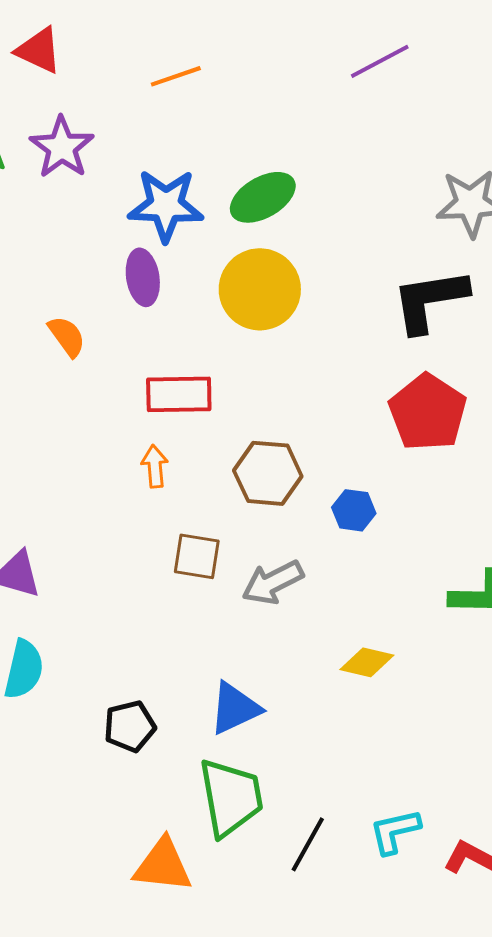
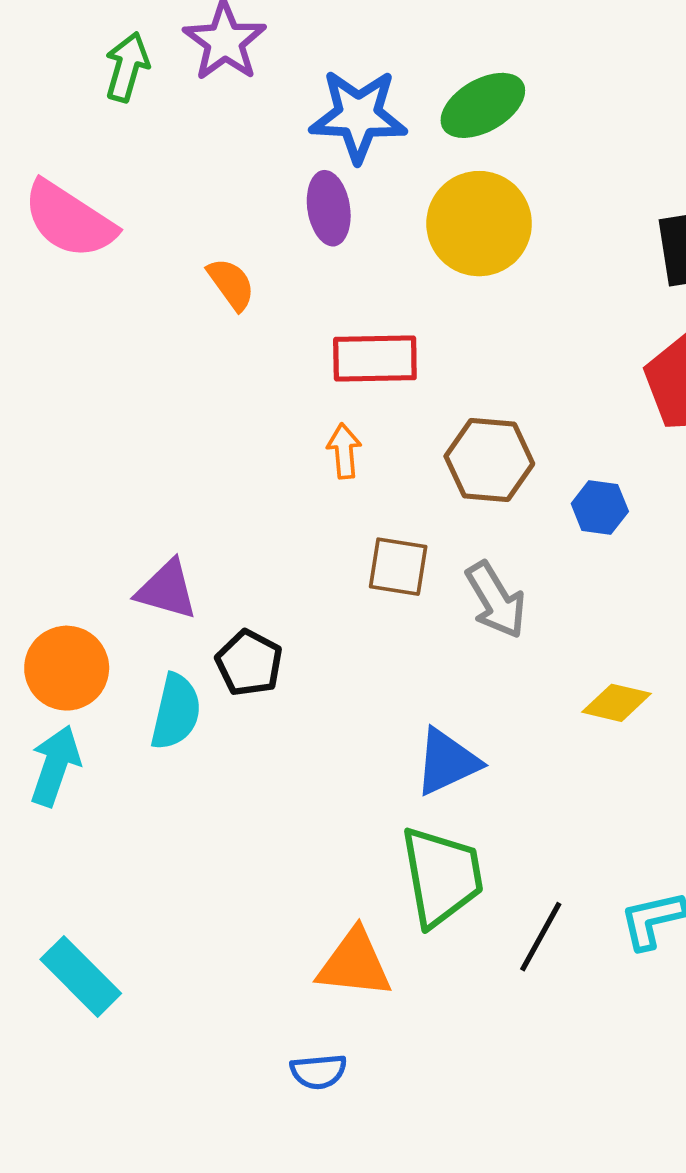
gray arrow: (273, 582) -> (496, 600), turned -94
black pentagon: (130, 726) -> (249, 663), moved, turned -30

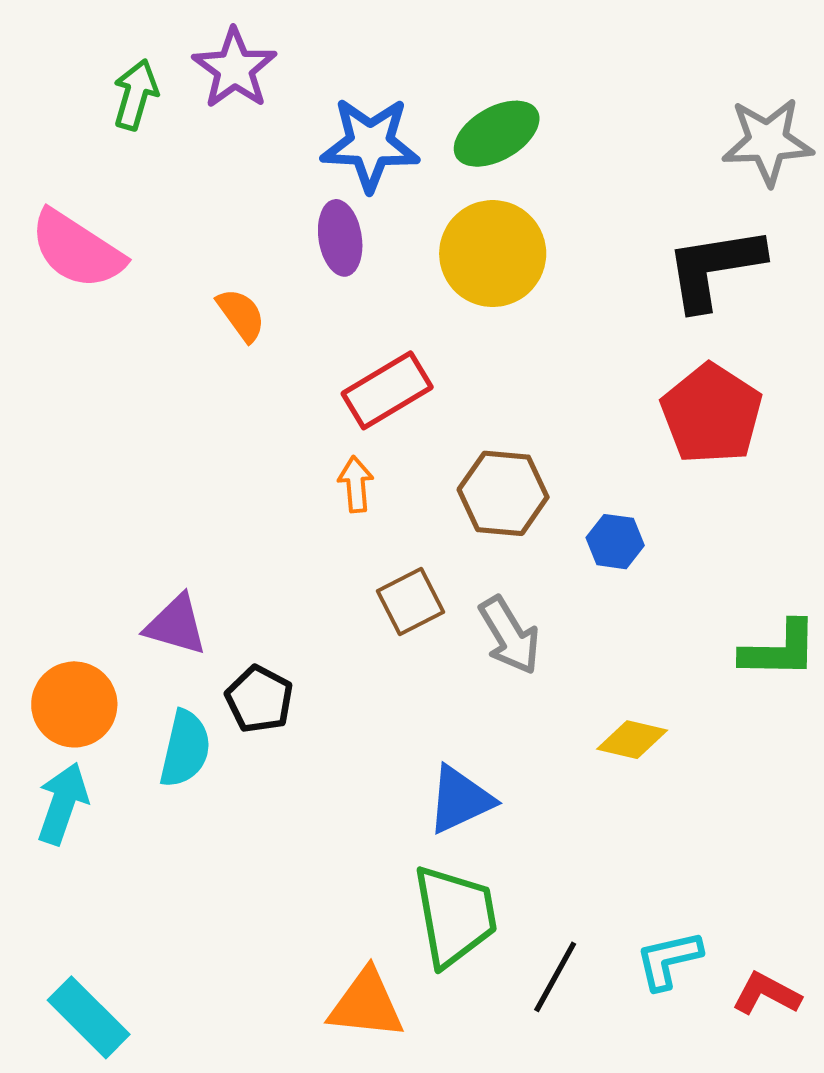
red rectangle: (375, 359) -> (387, 390), turned -30
brown square: (398, 567) -> (411, 602), turned -36

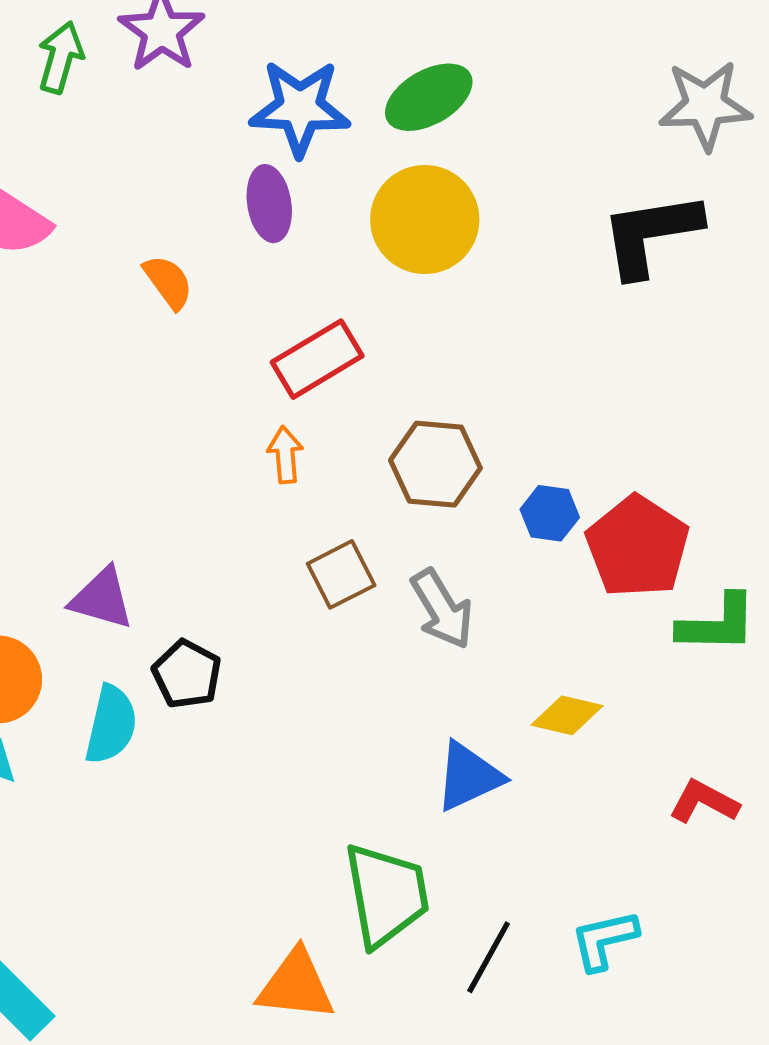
red pentagon: (712, 414) -> (637, 547), moved
blue triangle: (460, 800) -> (469, 776), moved
red L-shape: (766, 994) -> (704, 802), moved

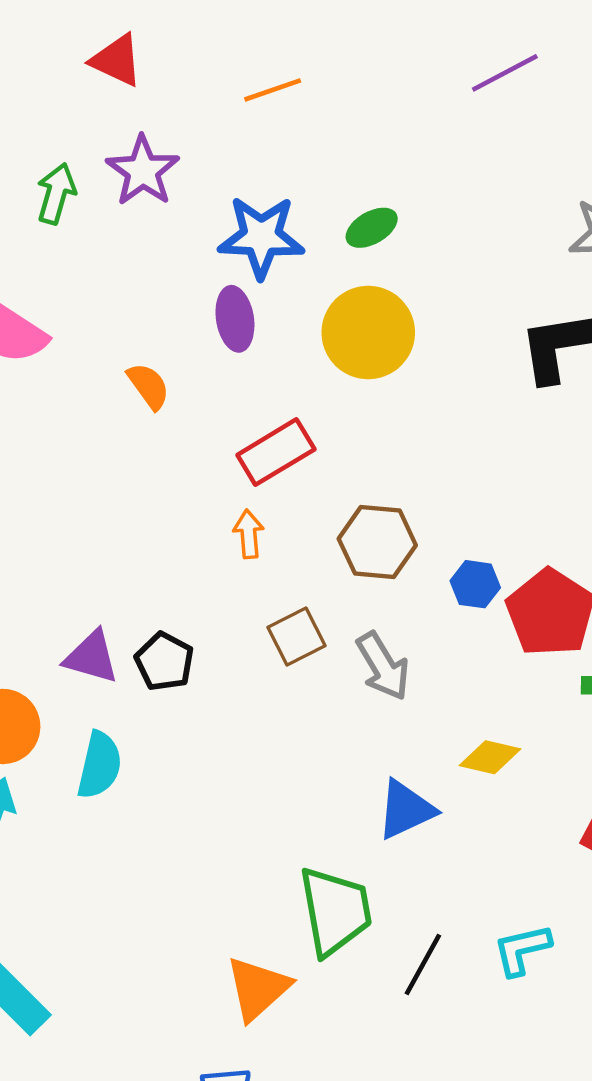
green ellipse: (429, 97) -> (372, 228), size x0.7
black pentagon: (187, 674) -> (164, 662), moved
orange triangle: (296, 985) -> (258, 988), turned -48

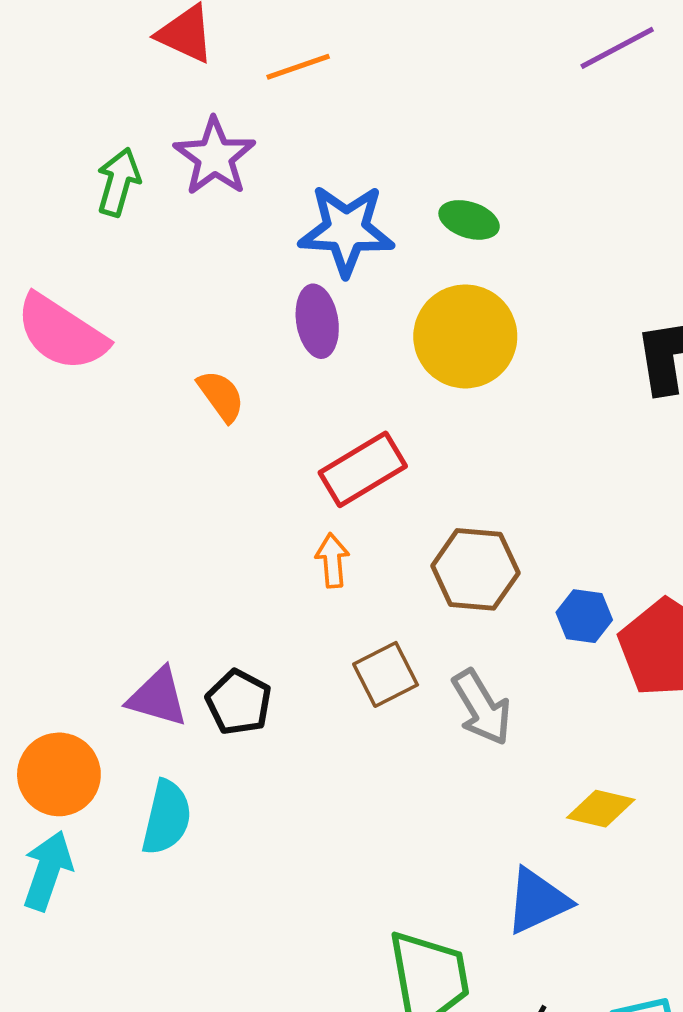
orange line: (273, 90) -> (298, 67), moved
green ellipse: (372, 228) -> (469, 220), turned 48
blue triangle: (406, 810) -> (537, 901), moved

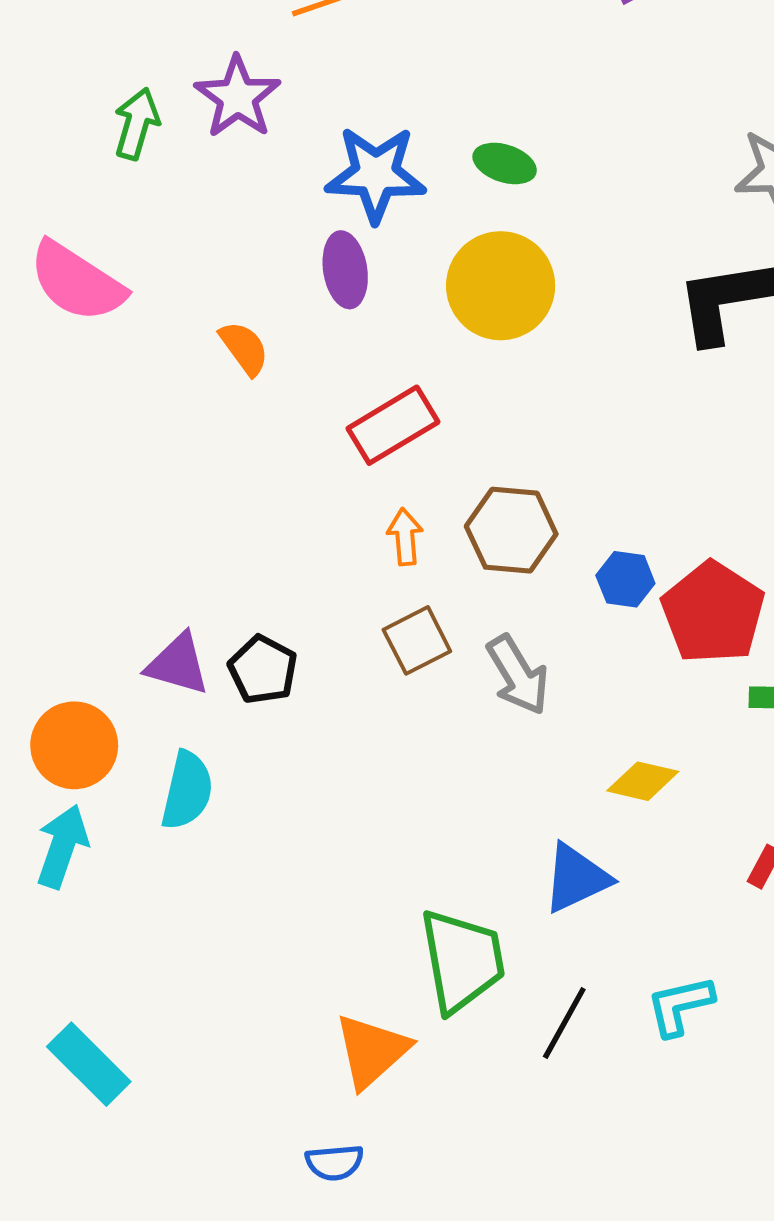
orange arrow: (332, 560) -> (405, 537), moved

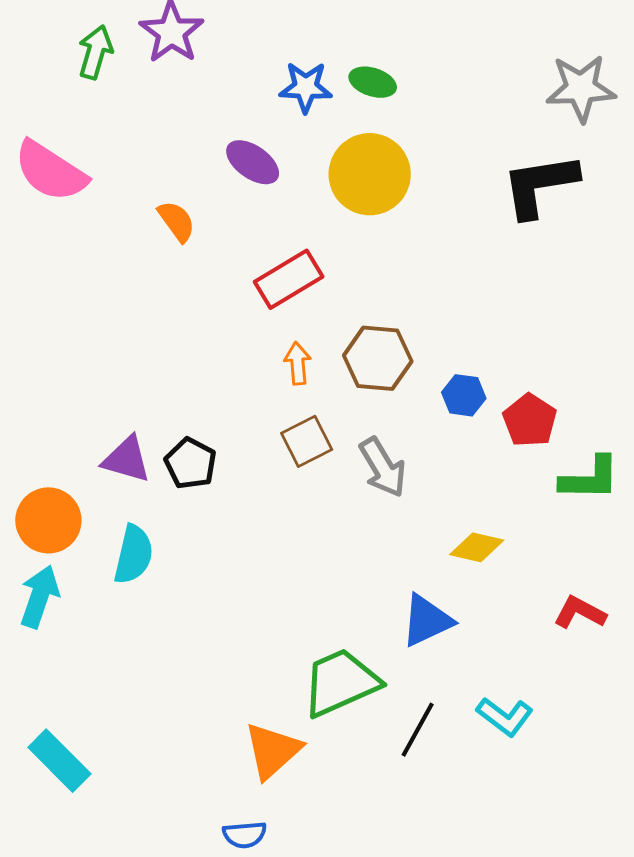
blue star: (376, 174) -> (306, 87), moved, size x0.7
purple ellipse: (345, 270) -> (253, 162), turned -46
red pentagon: (713, 612) -> (530, 420), size x0.7
green trapezoid: (462, 961) -> (341, 683), turned -104
cyan L-shape: (680, 1006) -> (505, 717), turned -130

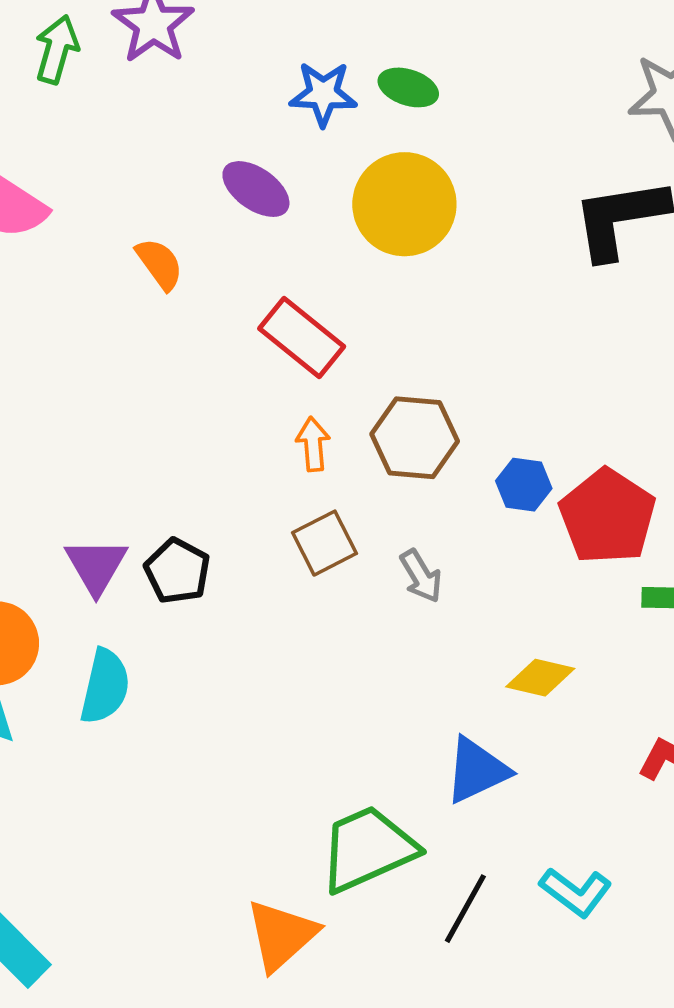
red rectangle: (289, 279) -> (302, 337), turned 70
red pentagon: (530, 420) -> (607, 516), size x1.4
purple triangle: (126, 459) -> (96, 566), turned 44
gray arrow: (383, 467) -> (421, 576), size x0.7

